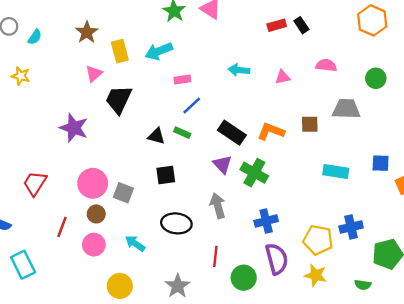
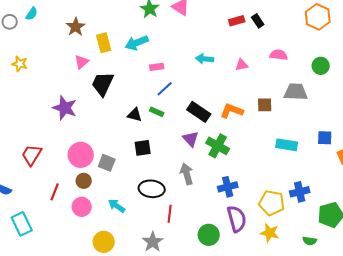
cyan semicircle: (35, 37) -> (32, 14), moved
red line: (215, 256) -> (170, 214), moved

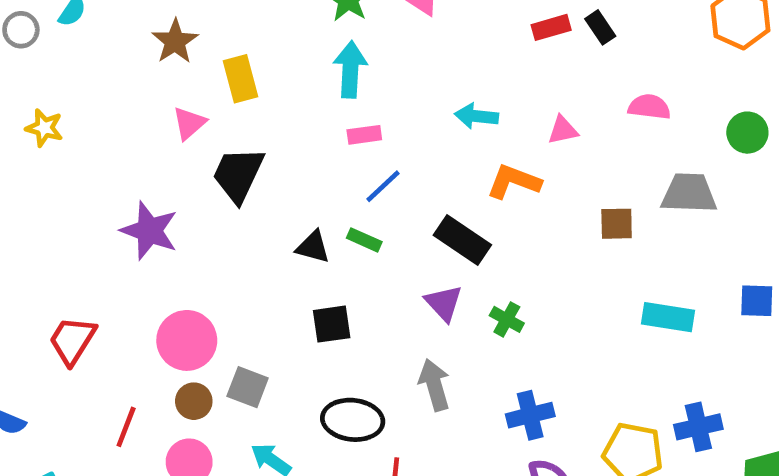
cyan arrow: (137, 43) -> (350, 69), moved, turned 115
orange L-shape: (232, 111) -> (514, 182), moved
green cross: (218, 146) -> (507, 319), size x0.6
gray square: (107, 163) -> (248, 387), moved

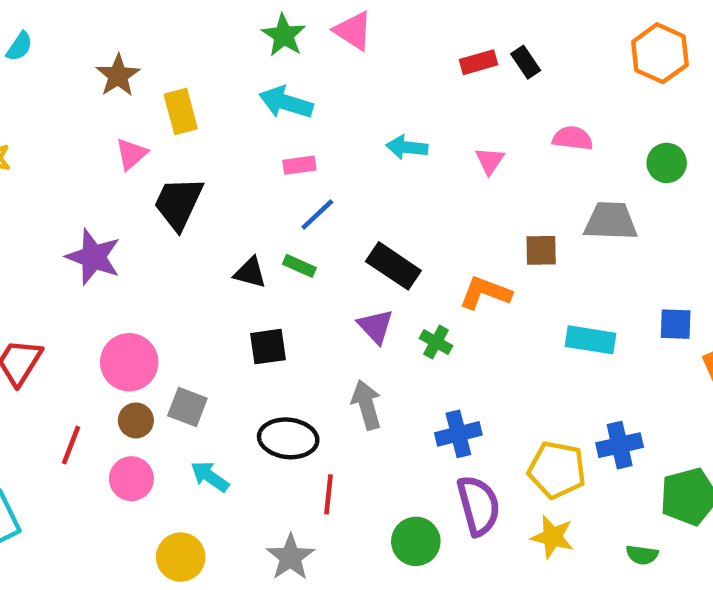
cyan arrow: (350, 69) -> (286, 102), turned -76
pink triangle: (563, 130) -> (490, 161), turned -44
orange L-shape: (514, 182) -> (485, 293), moved

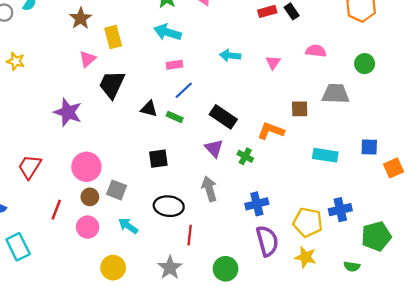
black triangle: (250, 273) -> (149, 109), moved
green circle: (416, 541) -> (226, 269), moved

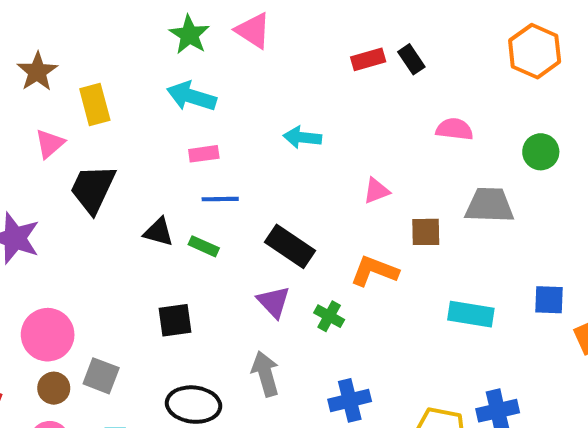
pink triangle: (273, 62) -> (376, 191), moved, turned 35
blue line: (184, 90) -> (220, 199), turned 42

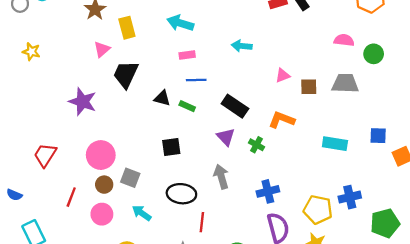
pink semicircle: (454, 129) -> (344, 40), moved
brown square: (426, 232) -> (309, 87), moved

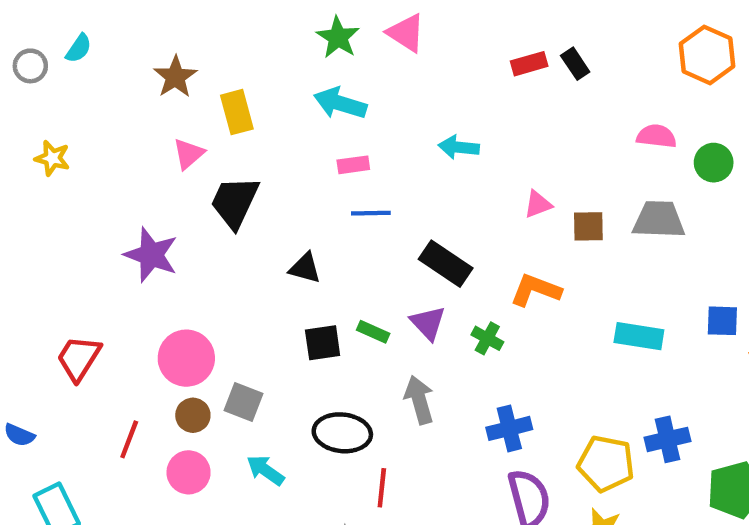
black triangle: (162, 98) -> (305, 268), moved
green rectangle: (187, 106) -> (373, 332), moved

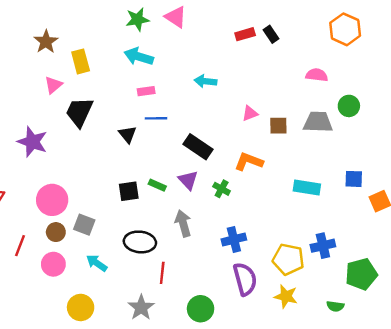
green star: (338, 37) -> (137, 19), turned 30
green circle: (714, 163) -> (349, 106), moved
black triangle: (305, 268) -> (128, 134), moved, turned 36

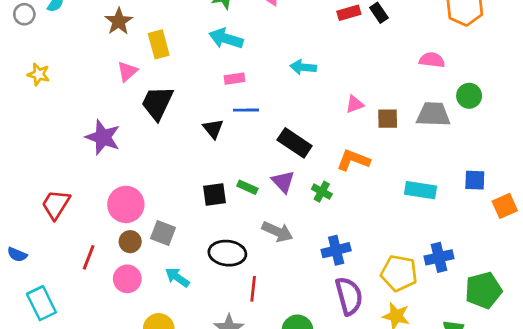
gray arrow: (183, 223) -> (277, 232), turned 130

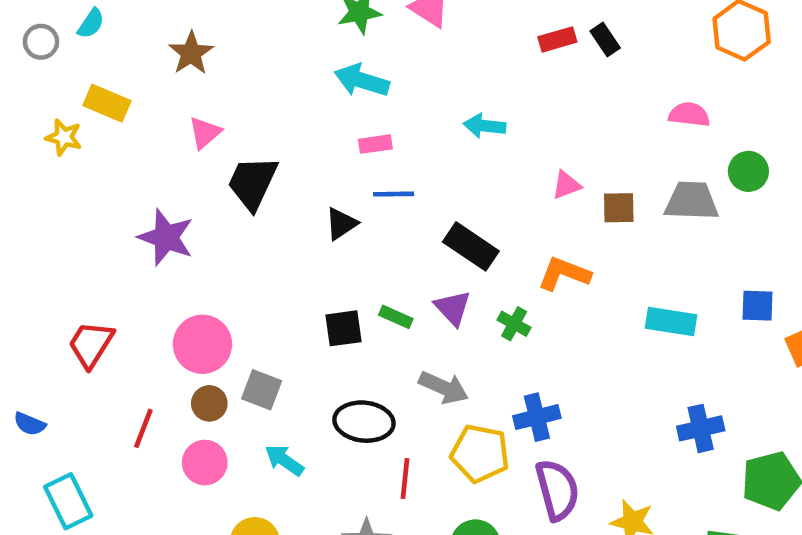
yellow rectangle: (159, 44) -> (107, 103), moved, turned -52
black triangle: (213, 129) -> (341, 224), turned 35
yellow pentagon: (399, 273) -> (480, 453), moved

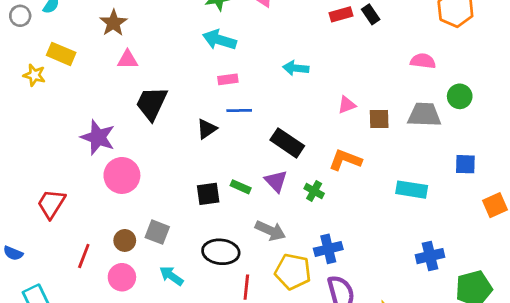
pink triangle: (205, 133) -> (128, 60), moved, turned 40
blue square: (758, 306) -> (465, 164), moved
pink circle: (202, 344) -> (122, 175), moved

